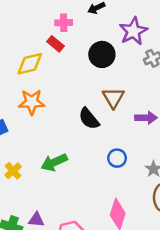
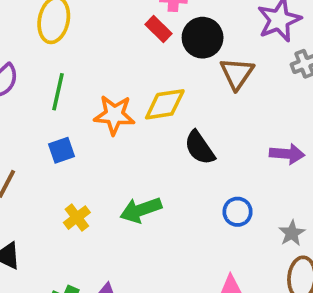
black circle: (102, 54) -> (203, 38), moved
yellow diamond: (30, 64) -> (165, 104), moved
brown triangle: (113, 98) -> (237, 74), moved

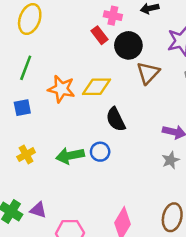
blue circle: (238, 212) -> (100, 152), moved
gray star: (292, 233) -> (171, 160), moved

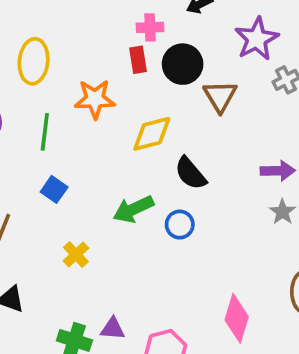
red rectangle: (100, 35) -> (138, 60), turned 42
orange star: (61, 89) -> (95, 99), moved
blue square: (22, 108) -> (54, 189), turned -30
green arrow: (70, 156) -> (133, 209), moved

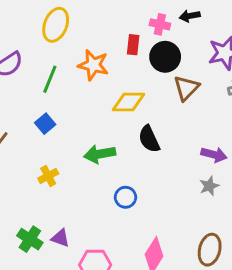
pink cross: (150, 27) -> (160, 24), moved
blue circle: (180, 225) -> (125, 197), moved

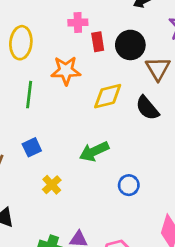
pink cross: (160, 24) -> (78, 22), moved
blue square: (45, 124) -> (32, 147), moved, turned 30
black semicircle: (149, 139) -> (147, 108), moved

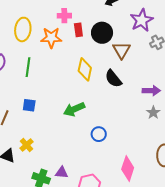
orange star: (66, 71) -> (51, 38), moved
yellow diamond: (108, 96) -> (85, 69), turned -65
blue square: (32, 147) -> (29, 105), turned 32
yellow cross: (52, 185) -> (27, 145), moved

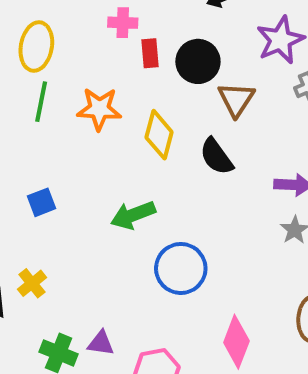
orange star: (51, 38) -> (99, 109), moved
green line: (28, 67) -> (41, 102), moved
blue square: (29, 105) -> (41, 202), turned -32
blue circle: (99, 134) -> (181, 268), size x1.6

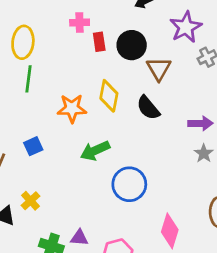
orange star: (99, 109) -> (72, 108), moved

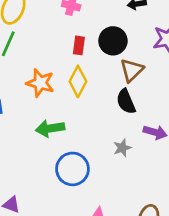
red rectangle: (99, 42) -> (79, 45), moved
black semicircle: (148, 108) -> (126, 101), moved
gray star: (204, 153) -> (122, 148), moved

